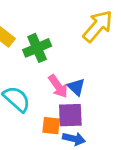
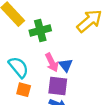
orange square: (51, 126) -> (24, 90), moved

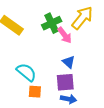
green cross: (40, 30) -> (52, 23), moved
pink arrow: (52, 62) -> (65, 35), moved

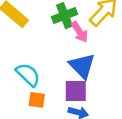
blue triangle: (69, 62) -> (82, 66), size x1.6

